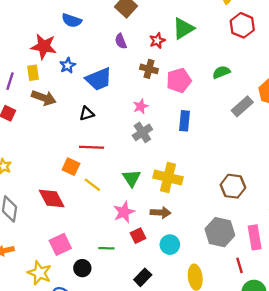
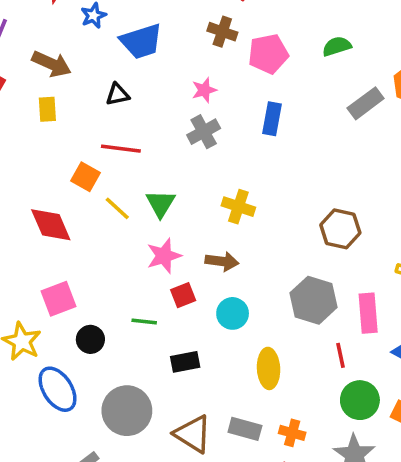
yellow rectangle: (33, 73) -> (47, 109), moved
yellow cross: (168, 177) -> (238, 207), size x0.7
green triangle: (132, 178) -> (161, 203), moved
green line: (106, 248) -> (144, 322), moved
black rectangle: (143, 277) -> (185, 362), turned 30

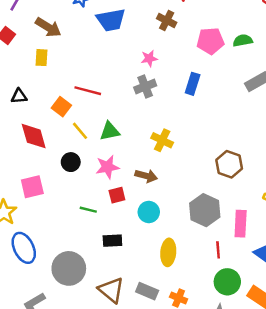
pink pentagon: (268, 54) -> (210, 41), moved
black triangle: (118, 94) -> (19, 96), moved
green triangle: (161, 203) -> (110, 131), turned 40
black circle: (90, 339) -> (71, 162), moved

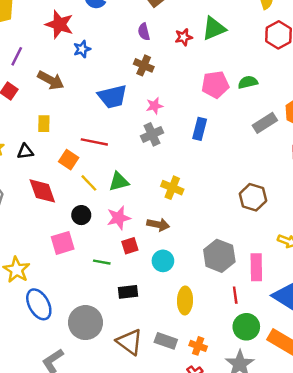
blue trapezoid: (111, 20) -> (112, 97), moved
brown cross: (167, 20) -> (144, 65), moved
yellow rectangle: (42, 58) -> (44, 124), moved
brown hexagon: (229, 164) -> (253, 197), moved
pink square: (32, 187) -> (63, 243), moved

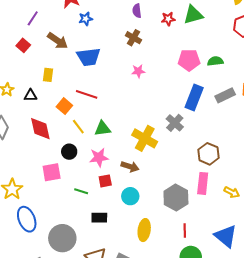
blue trapezoid: (112, 97) -> (89, 57), moved
blue rectangle: (200, 129) -> (194, 97), moved, size x1.4
gray cross: (152, 134) -> (175, 123), moved, turned -30
yellow cross: (172, 188) -> (145, 138), size x1.4
pink rectangle: (256, 267) -> (203, 183), moved

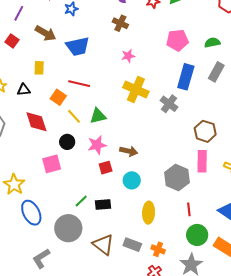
green semicircle: (215, 61) -> (212, 43), moved
gray rectangle: (225, 95) -> (216, 72), turned -30
yellow cross: (145, 138) -> (136, 89), moved
green line: (81, 191) -> (81, 201), moved, turned -56

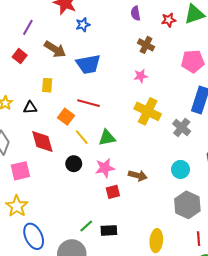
brown cross: (120, 23) -> (146, 45), moved
pink square: (52, 164) -> (20, 171), moved
cyan circle: (132, 180) -> (180, 169), moved

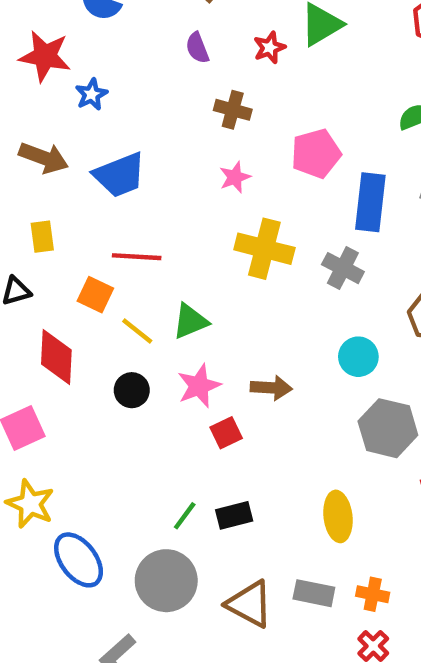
pink pentagon: (193, 61) -> (316, 153), moved
red diamond: (42, 142) -> (56, 357), turned 30

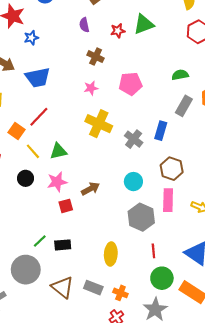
blue rectangle: (370, 202) -> (161, 131), moved, size x0.7
red line: (137, 257) -> (39, 117), turned -60
brown arrow: (271, 388) -> (90, 189), turned -42

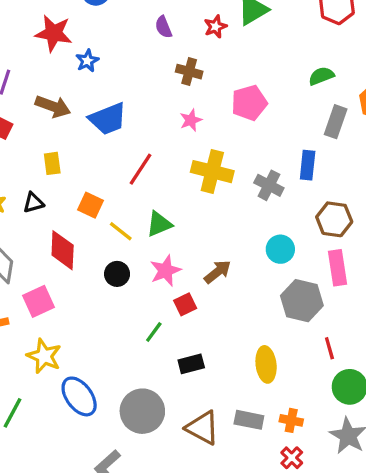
red line: (39, 117) -> (141, 169), moved
green line: (40, 241) -> (154, 332), moved

